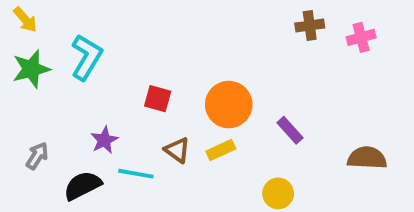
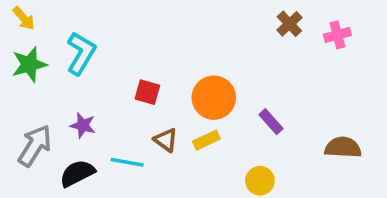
brown cross: (310, 26) -> (289, 24), turned -35
purple star: (104, 140) -> (83, 125), moved, turned -30
gray arrow: (37, 156) -> (35, 146), size x1.6

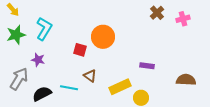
orange circle: (214, 98) -> (103, 37), moved
purple rectangle: (271, 122) -> (147, 66), turned -40
purple star: (83, 125) -> (38, 60), moved
yellow rectangle: (206, 140) -> (120, 87), moved, size x1.5

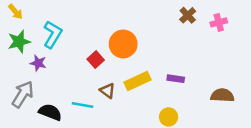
red square: (80, 50) -> (96, 60), turned 32
purple star: (38, 60) -> (38, 63), moved
yellow rectangle: (120, 87) -> (137, 81), moved
black semicircle: (42, 94) -> (50, 112), turned 48

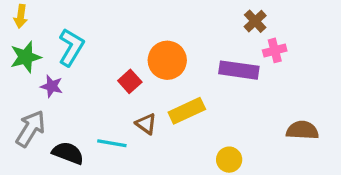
yellow arrow: (15, 12) -> (21, 16), turned 49
pink cross: (219, 22) -> (275, 50), moved
purple rectangle: (176, 79) -> (239, 70), moved, size x1.6

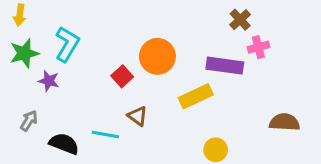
yellow rectangle: (187, 111) -> (196, 96), moved
gray arrow: (30, 129) -> (29, 121), size x0.6

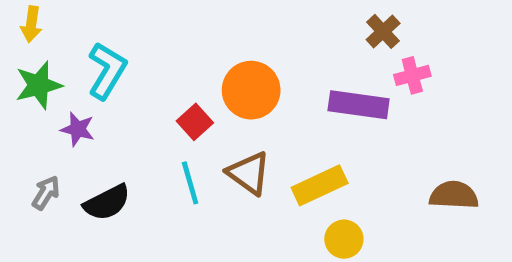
yellow rectangle: (196, 96) -> (320, 185), moved
brown triangle: (138, 116) -> (249, 173), moved, size x1.4
cyan line: (105, 134) -> (190, 183), moved, turned 64
black semicircle: (64, 144) -> (107, 202), moved, turned 132

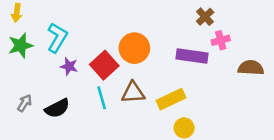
red square: (195, 122) -> (104, 65), size x1.5
purple star: (78, 129) -> (69, 66), moved
brown triangle: (249, 173) -> (133, 93), turned -40
brown semicircle: (454, 195) -> (251, 68), moved

